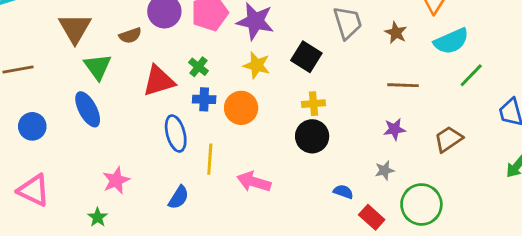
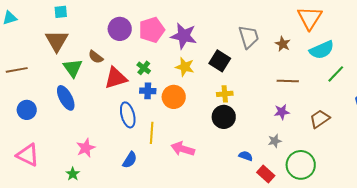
brown semicircle: (130, 35) -> (96, 57), moved, turned 56

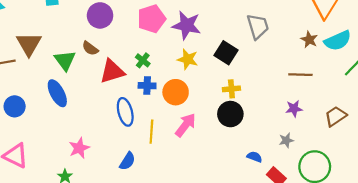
purple circle: (120, 29) -> (100, 15), moved
brown triangle: (57, 41) -> (29, 44), moved
brown star: (283, 44) -> (309, 40), moved
pink arrow: (183, 149) -> (185, 125), moved, turned 110

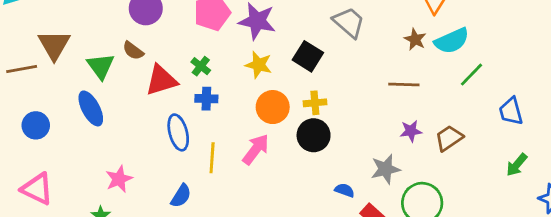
gray trapezoid: (258, 26) -> (349, 22), turned -32
orange circle: (176, 92) -> (273, 107), moved
purple star: (294, 109) -> (411, 131), moved
gray star: (286, 140) -> (385, 169), size x1.5

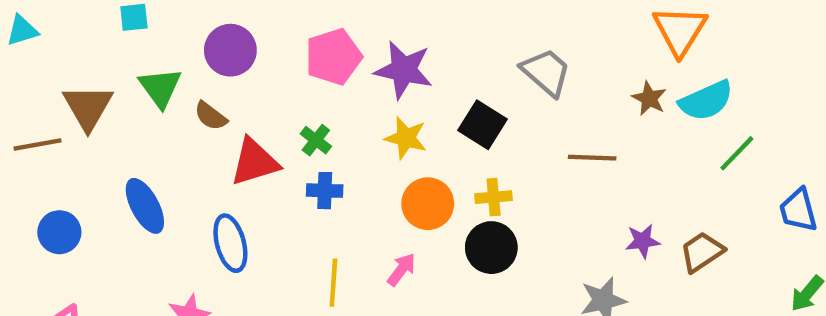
green triangle: (101, 66) -> (160, 87), moved
brown line: (404, 84) -> (592, 158), moved
blue ellipse: (178, 132) -> (230, 243), moved
pink arrow: (256, 149) -> (401, 269), size x0.7

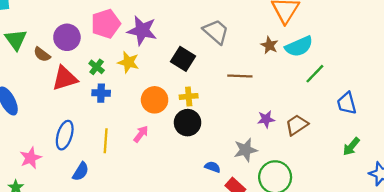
purple circle: (230, 50) -> (67, 37), moved
yellow star: (406, 138) -> (128, 62), moved
blue ellipse: (230, 243) -> (65, 135), moved, turned 32

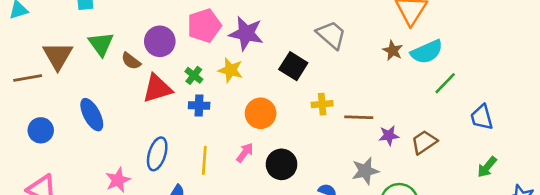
brown line: (240, 76) -> (359, 117), moved
yellow cross: (189, 96) -> (322, 104), moved
black circle: (188, 123) -> (282, 164), moved

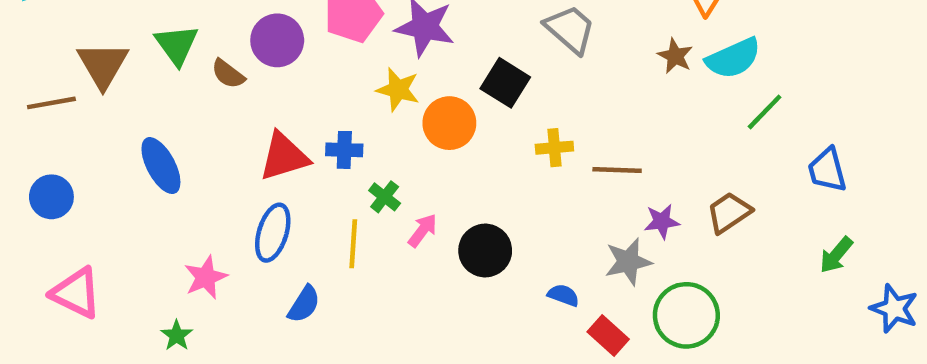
green cross: (194, 75) -> (385, 197), moved
red triangle: (157, 88) -> (284, 157), moved
orange circle: (261, 113) -> (449, 123), moved
blue circle: (41, 130) -> (51, 197), moved
purple star: (389, 136) -> (662, 221), moved

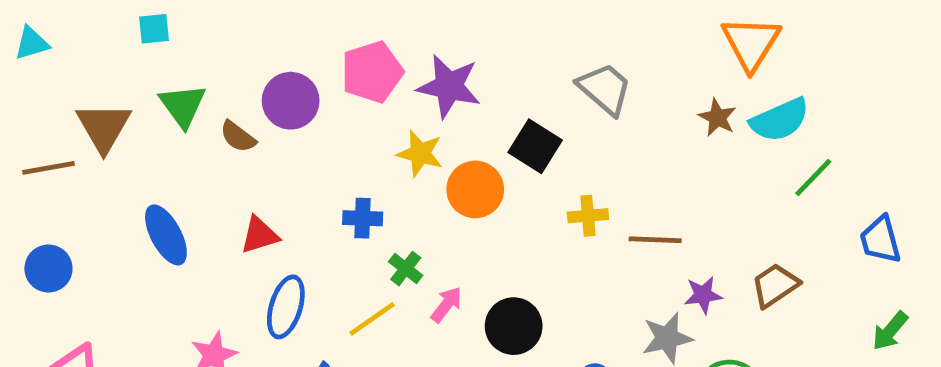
red triangle: (284, 157) -> (259, 235), moved, size x0.7
yellow line: (353, 244) -> (372, 319), turned 51

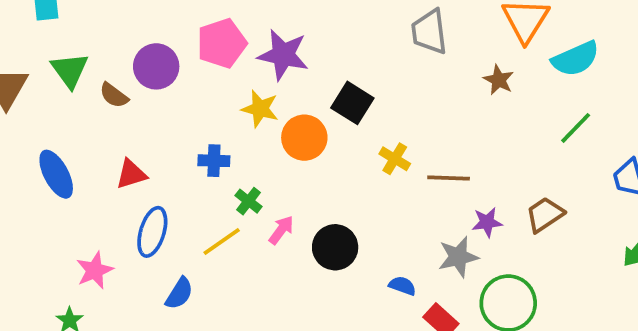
gray trapezoid: (605, 89) -> (429, 32), moved, turned -138
cyan semicircle: (780, 120) -> (576, 59), moved
yellow cross: (588, 216) -> (395, 159), turned 36

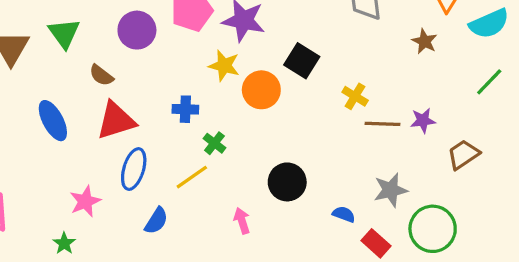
brown semicircle: (114, 95) -> (101, 75), moved
yellow cross: (395, 159) -> (355, 96), moved
red triangle: (131, 174) -> (116, 121), size x1.5
purple star: (487, 222) -> (423, 121), moved
pink arrow: (281, 230) -> (242, 221), moved, turned -55

